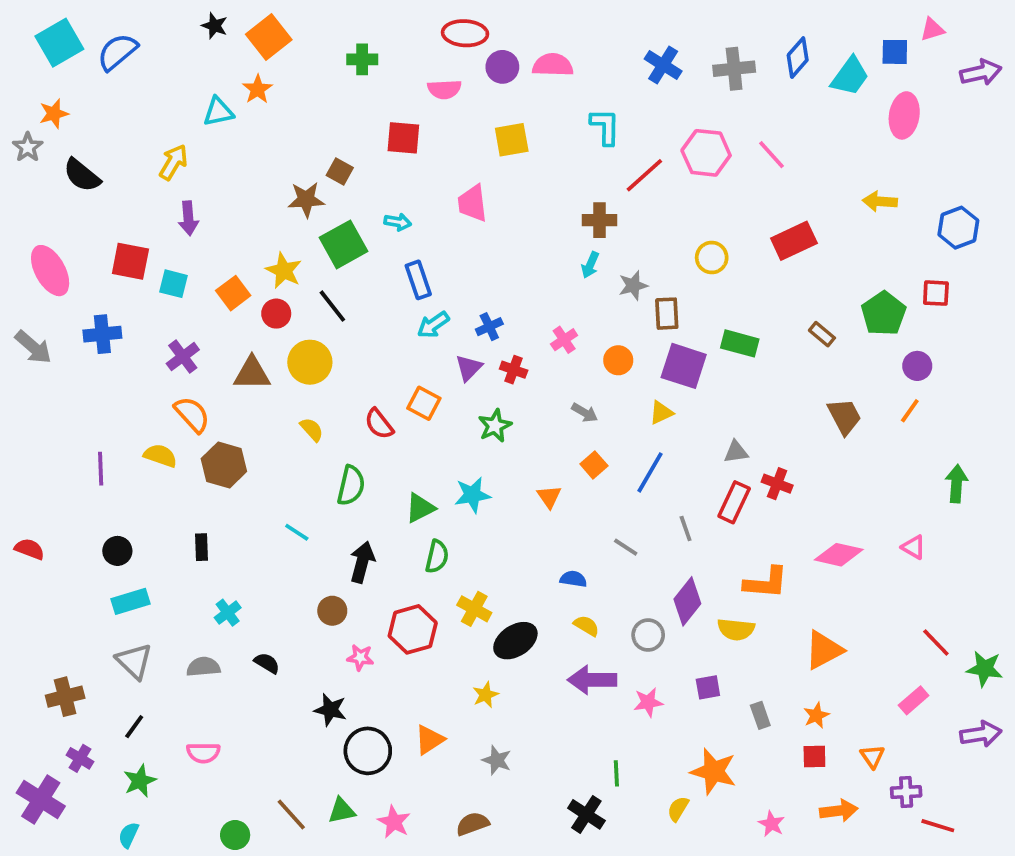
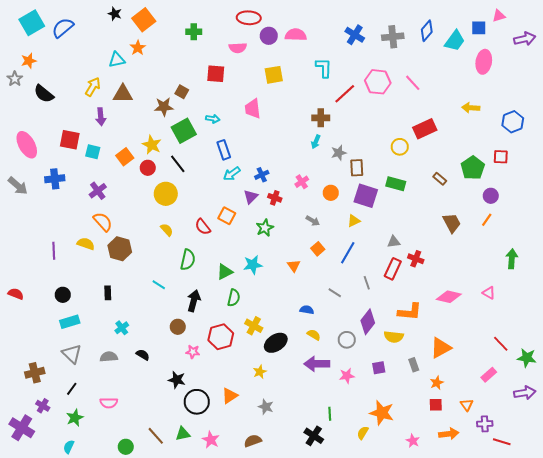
yellow circle: (712, 258) -> (400, 147), moved
brown triangle: (252, 373) -> (123, 94), moved
gray rectangle: (760, 715) -> (414, 365), moved

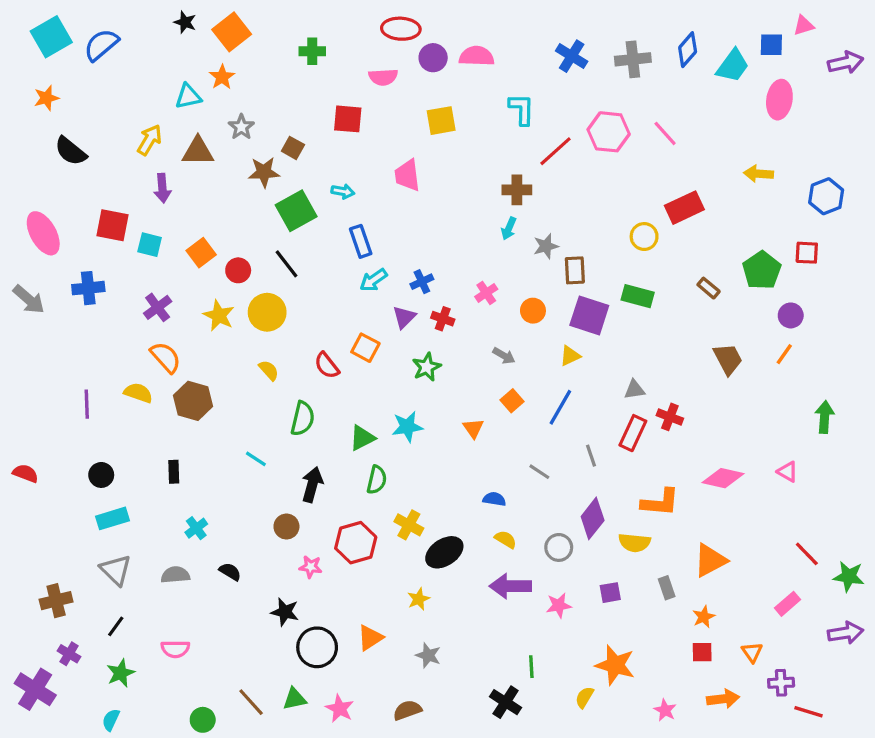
gray star: (15, 79) -> (241, 127), moved
yellow star: (152, 145) -> (219, 315), moved

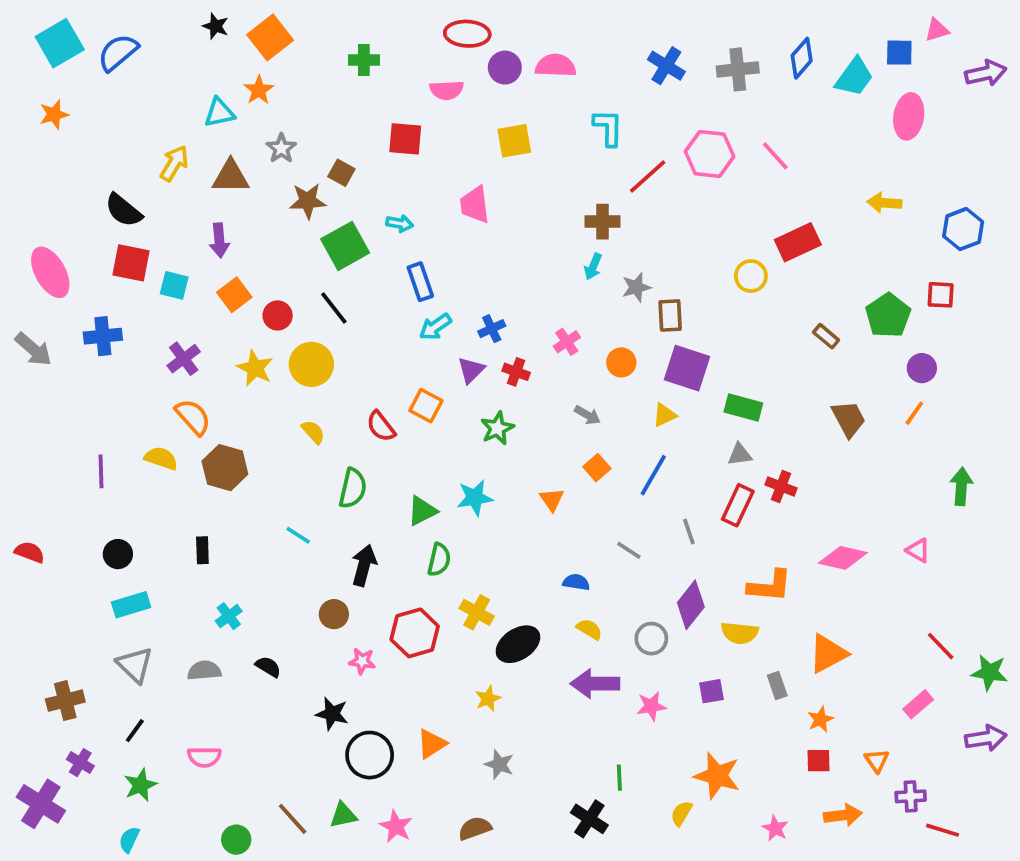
black semicircle: (71, 151) -> (124, 210), moved
purple arrow: (162, 188) -> (219, 240), moved
green rectangle: (638, 296) -> (743, 408), moved

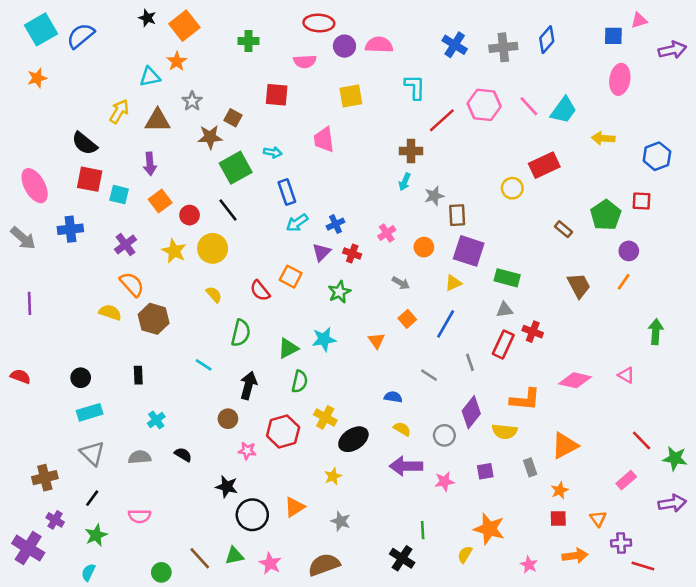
cyan trapezoid: (854, 77) -> (563, 110), moved
purple line: (101, 471) -> (29, 303), moved
brown semicircle: (475, 828) -> (324, 565), size x1.4

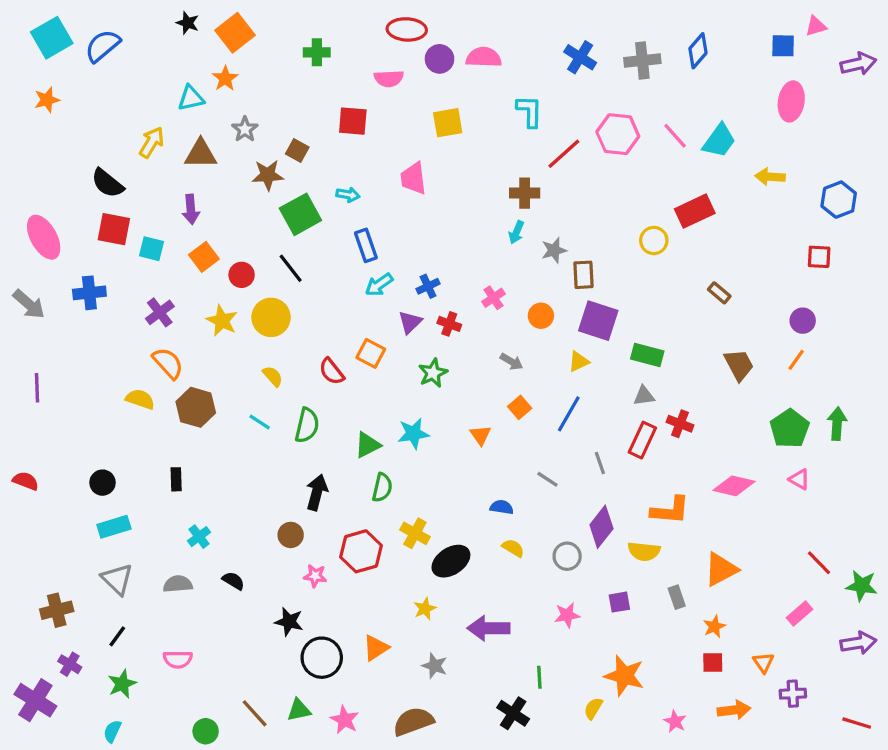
green pentagon: (606, 215) -> (790, 429), moved
cyan line: (204, 365) -> (260, 422), moved
purple arrow: (406, 466) -> (489, 628), moved
red line: (643, 566) -> (857, 723), moved

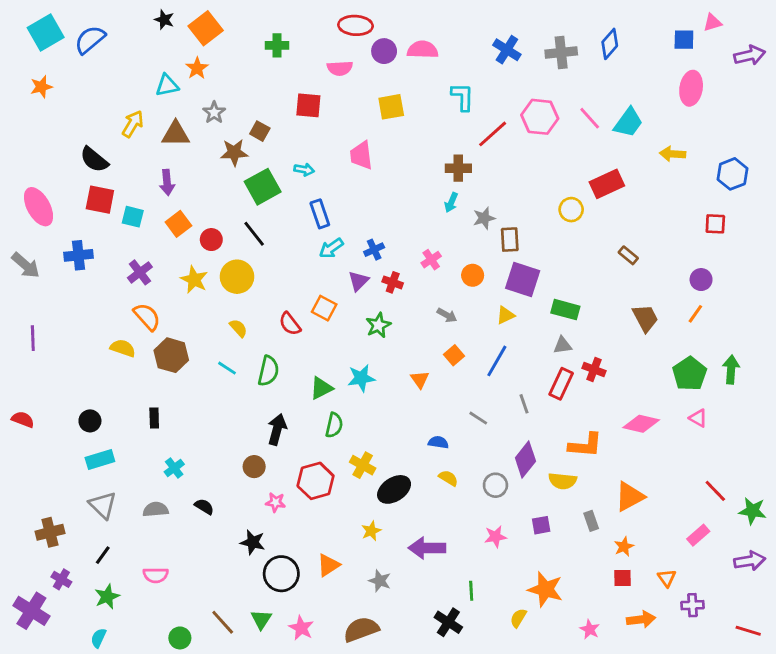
green triangle: (299, 710) -> (261, 619), turned -45

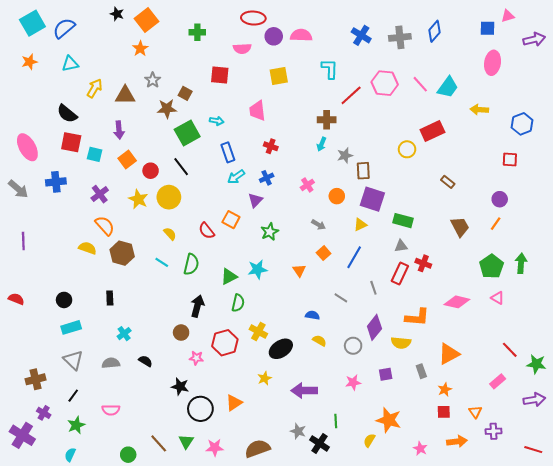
cyan triangle: (167, 85) -> (70, 64), moved
red cross: (393, 282) -> (271, 146), moved
gray star: (380, 581) -> (298, 431), moved
pink star: (301, 628) -> (215, 448), turned -30

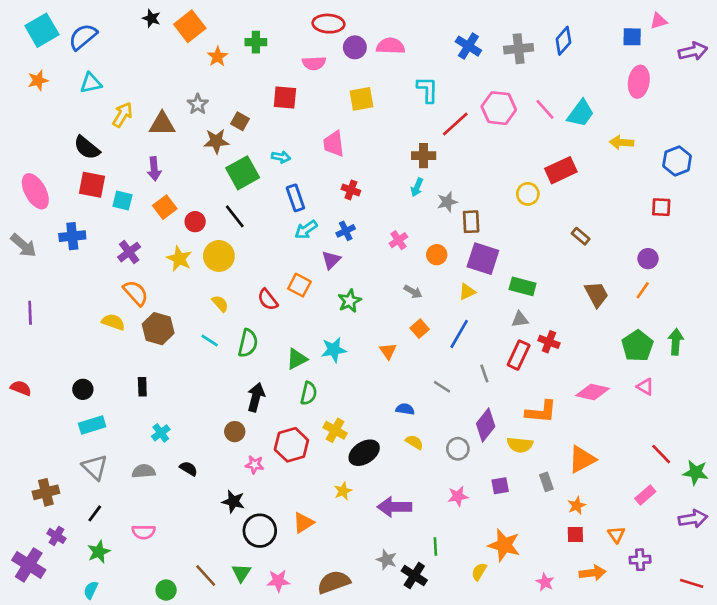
orange star: (140, 49) -> (218, 57), moved

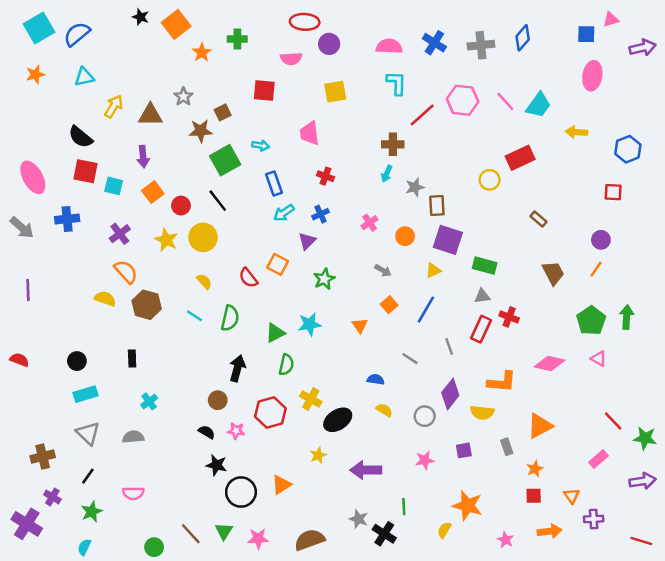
pink semicircle: (391, 46) -> (389, 46), moved
brown square: (240, 121) -> (223, 112), turned 35
black semicircle: (188, 469) -> (207, 432), moved

